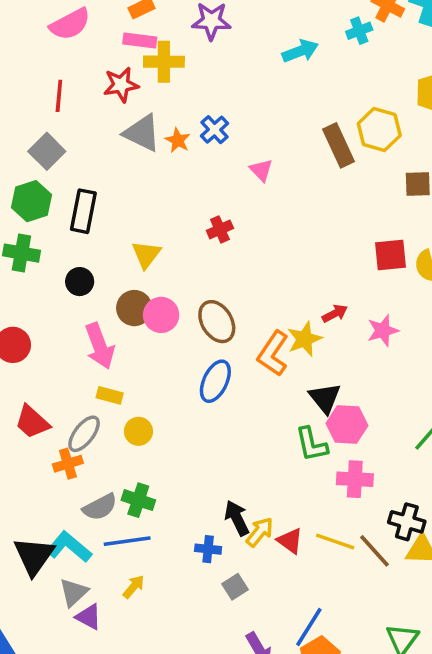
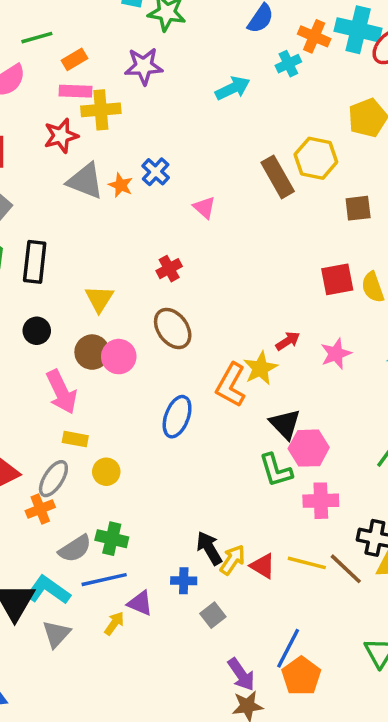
brown ellipse: (217, 322) -> (173, 328), moved
purple triangle: (89, 617) -> (140, 603), moved

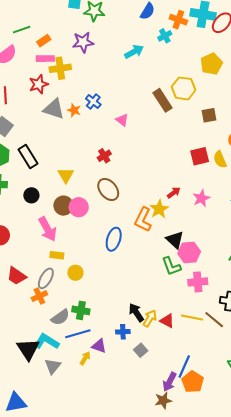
black rectangle: (35, 262) -> (28, 156), turned -35
purple arrow: (241, 674) -> (170, 382), moved, turned 66

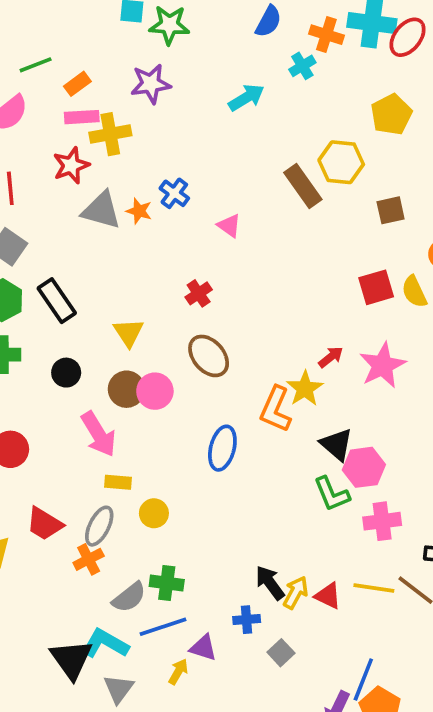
pink star: (201, 198) -> (383, 365), size x1.4

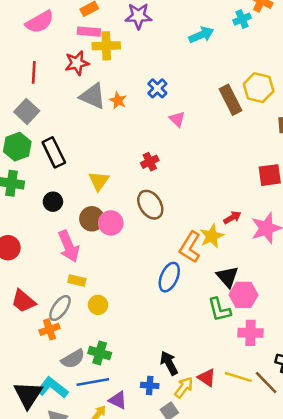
blue cross: (174, 193) -> (157, 88), moved
blue ellipse: (222, 448) -> (169, 277), moved
yellow arrow: (296, 593) -> (184, 387), moved

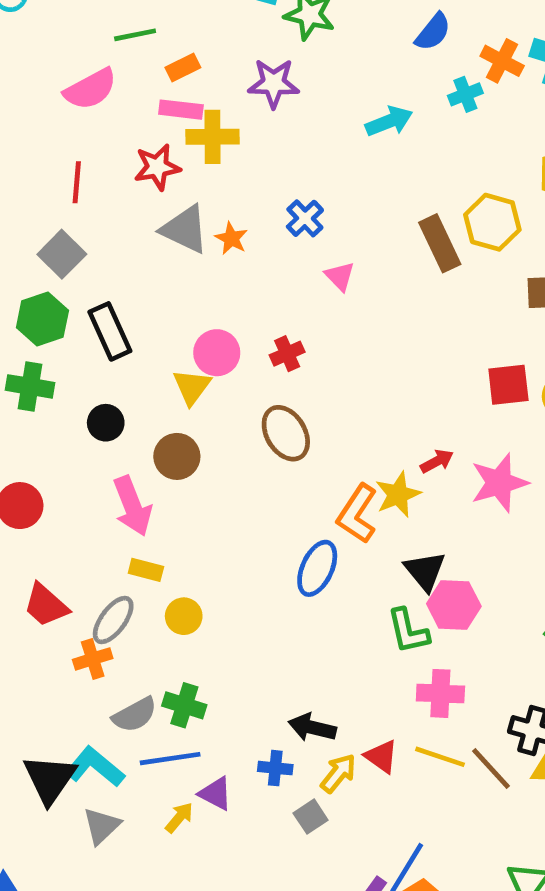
pink circle: (111, 223) -> (217, 353), moved
pink cross: (250, 333) -> (440, 693), moved
black arrow: (169, 363) -> (312, 728), turned -50

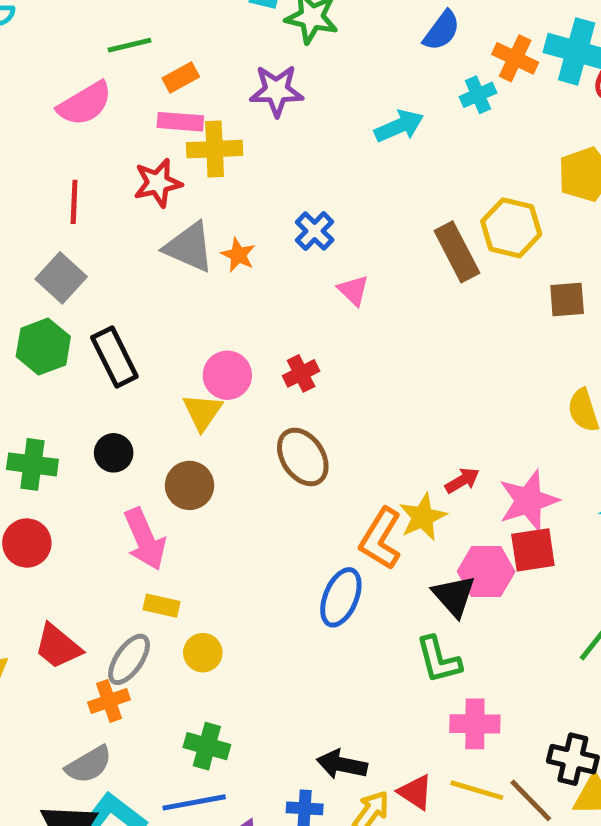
red square: (508, 385) -> (533, 550), moved
green cross: (30, 386) -> (32, 464), moved
pink hexagon: (454, 605) -> (486, 572), moved
gray semicircle: (135, 715) -> (89, 765), moved

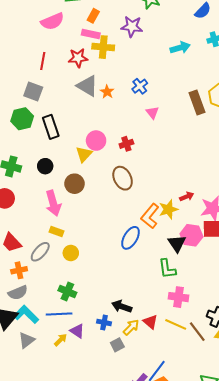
orange rectangle: (181, 77) -> (93, 16), turned -40
gray square: (61, 278) -> (33, 92), turned -30
orange cross: (109, 701) -> (19, 270), moved

